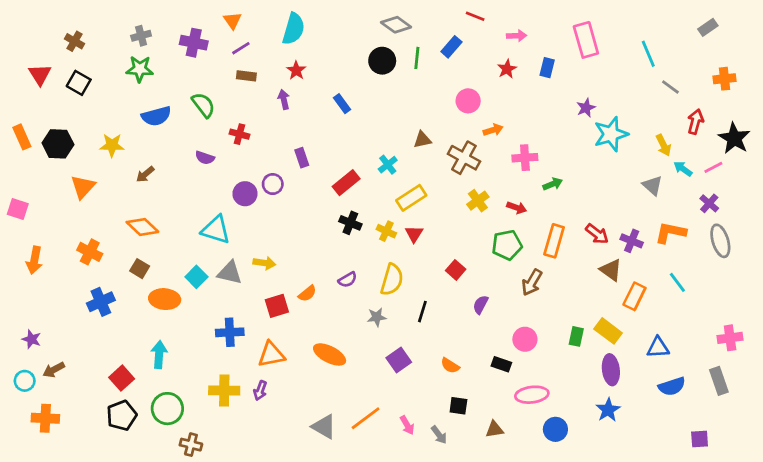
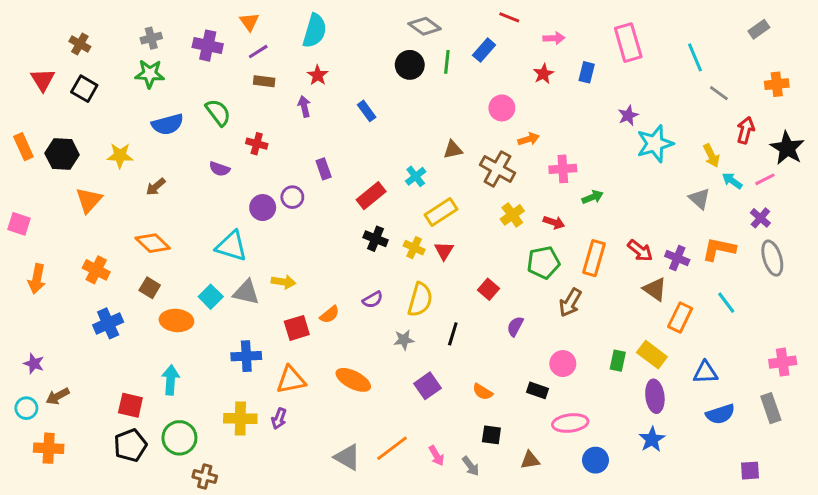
red square: (122, 378) -> (130, 405), turned -35

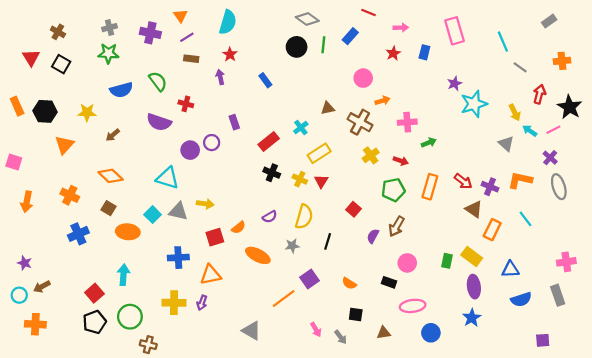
purple semicircle: (220, 169) -> (159, 122), size x1.6
brown arrow: (570, 303) -> (396, 226), moved
orange ellipse: (353, 380) -> (258, 255), moved
red square: (130, 405) -> (94, 293), turned 36
orange line: (392, 448) -> (284, 298), moved

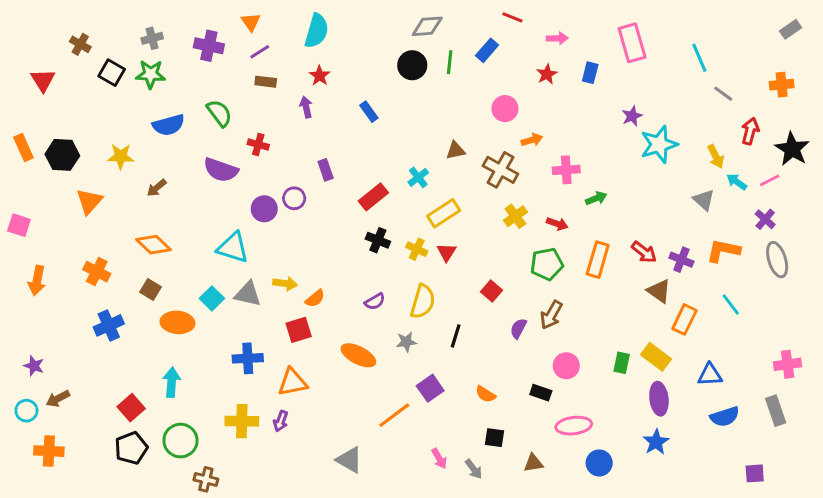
gray diamond: (307, 19) -> (427, 26), turned -40
gray rectangle: (549, 21) -> (791, 29), moved
black square: (61, 64) -> (112, 73), moved
orange semicircle: (238, 227) -> (315, 298), moved

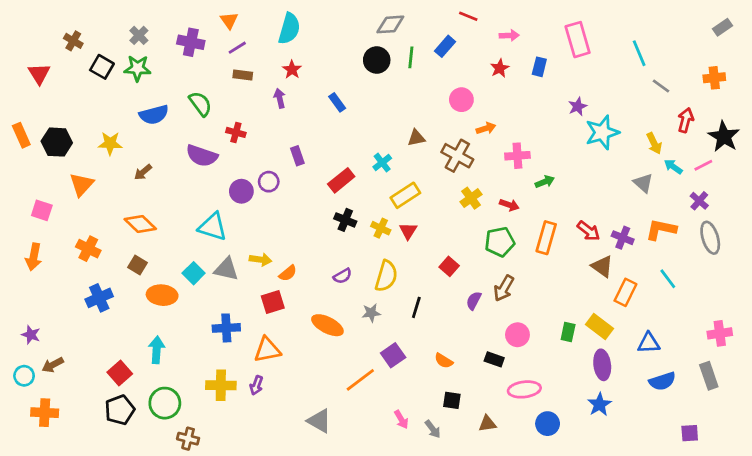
gray cross: (152, 38) -> (139, 35), turned -30
pink square: (19, 225) -> (42, 210), moved

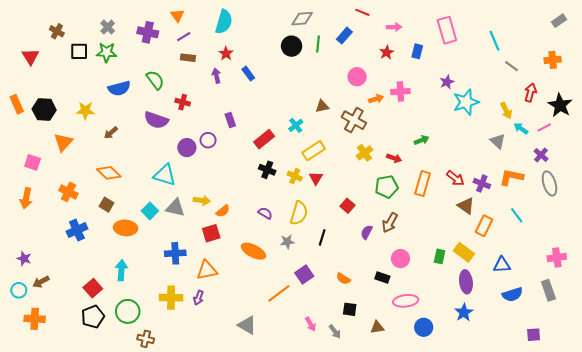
black square: (102, 67) -> (79, 51), turned -30
blue rectangle: (337, 102) -> (248, 74), moved
pink cross: (517, 156) -> (400, 92), moved
purple semicircle: (343, 276) -> (265, 213), turned -120

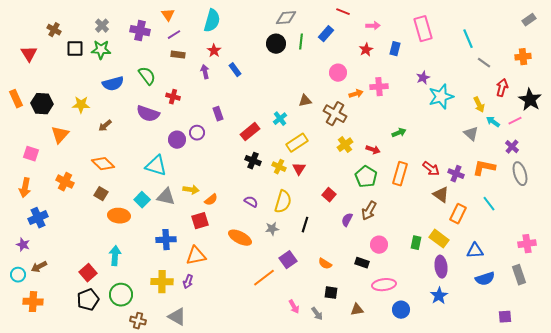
green pentagon: (387, 187) -> (366, 177), turned -30
blue cross: (77, 230) -> (38, 218), moved
gray triangle: (247, 325) -> (177, 317), moved

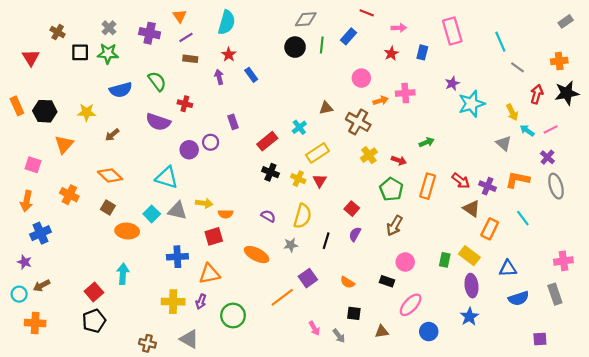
black star: (530, 100) -> (567, 93), moved, turned 30
orange semicircle: (211, 200) -> (226, 214), turned 40
purple semicircle: (347, 220) -> (355, 234), moved
pink ellipse: (384, 285) -> (411, 305), turned -40
green circle: (121, 295) -> (233, 316), moved

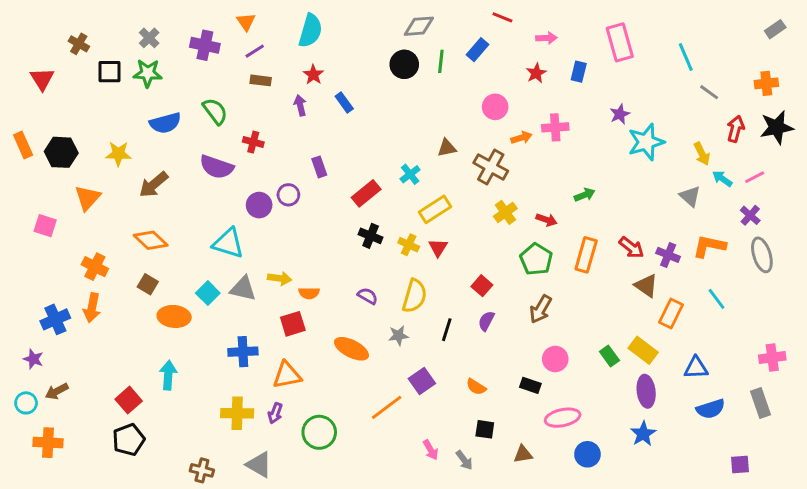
brown arrow: (112, 135) -> (154, 185), size x1.5
orange arrow: (27, 201) -> (92, 308), moved
green rectangle: (445, 260) -> (609, 356), turned -48
pink ellipse: (411, 305) -> (563, 418), turned 35

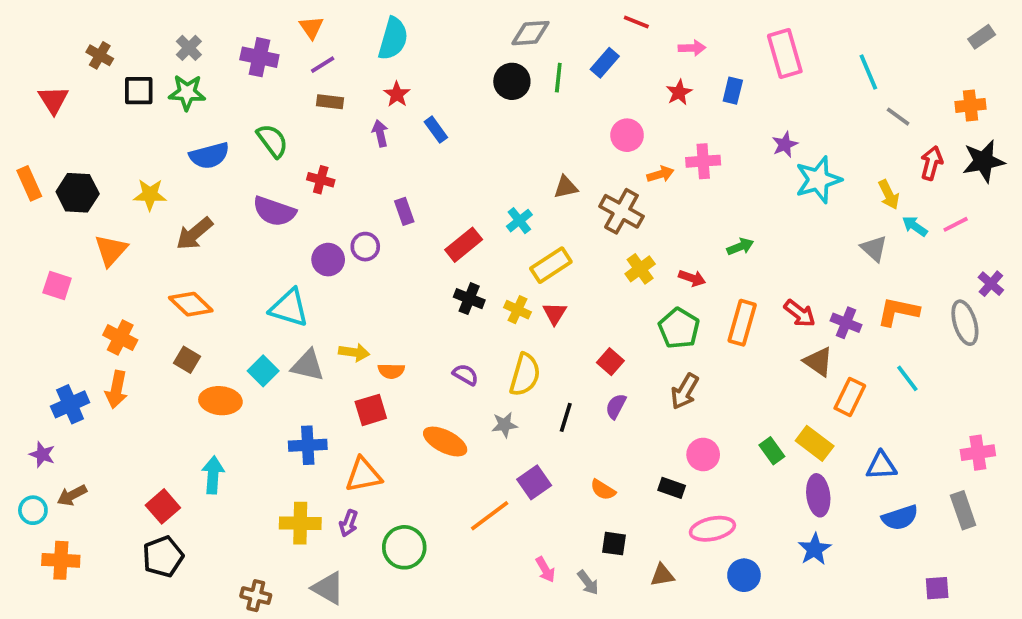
purple cross: (750, 215) -> (991, 284), moved

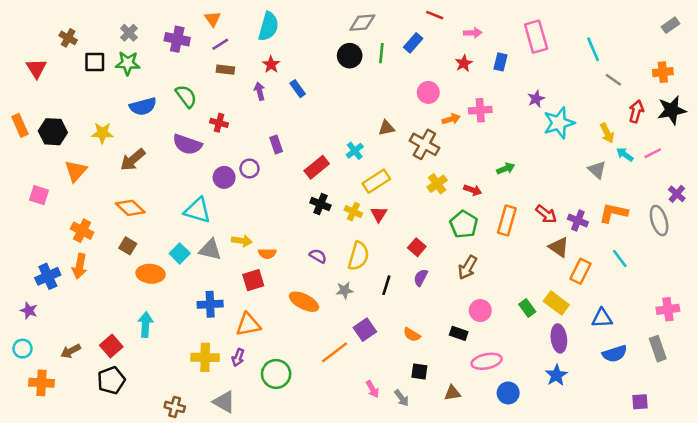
brown arrow: (72, 495) -> (71, 351), moved

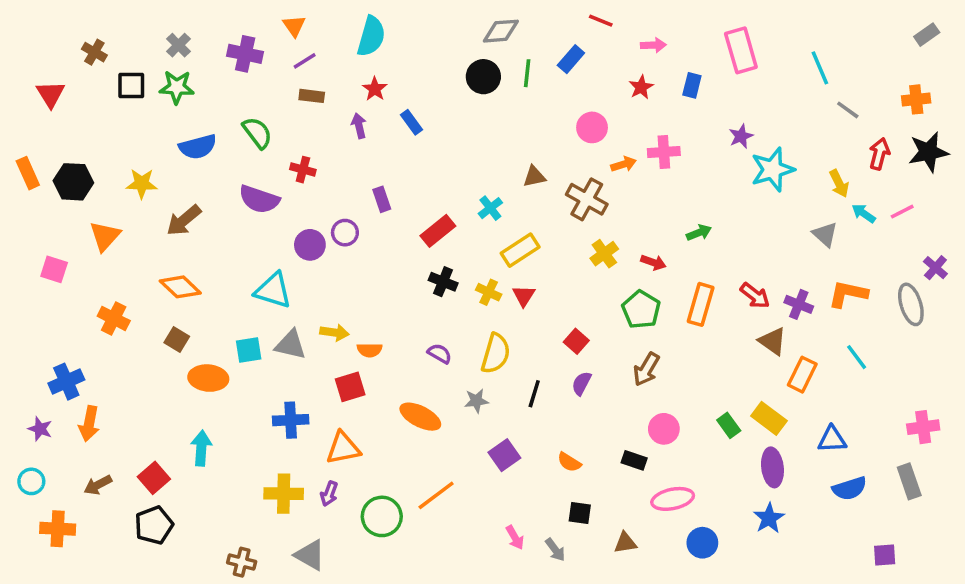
cyan square: (180, 253) -> (249, 350), turned 36
orange arrow: (80, 266) -> (89, 424), moved
orange line: (334, 352) -> (436, 495), moved

